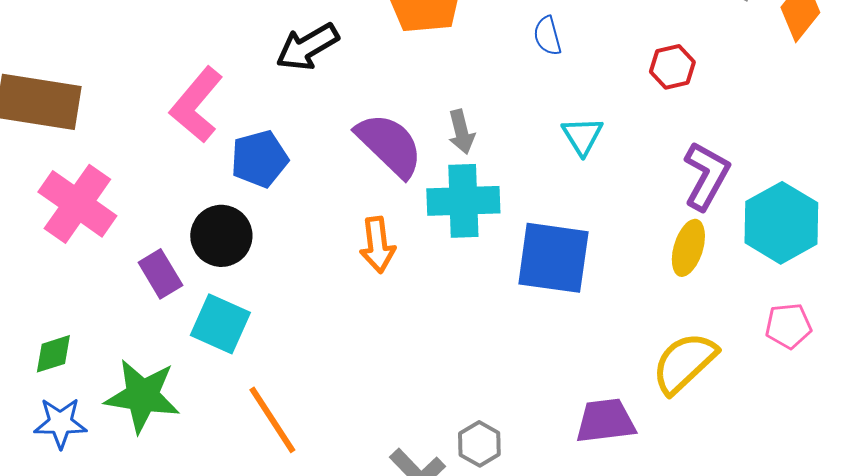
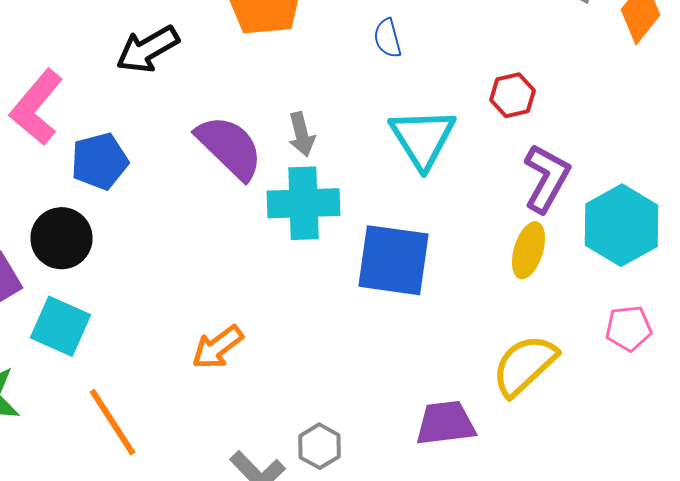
red hexagon: (672, 67) -> (512, 95), moved
cyan triangle: (582, 136) -> (422, 138), size x1.6
orange arrow: (377, 245) -> (218, 347), moved, turned 60

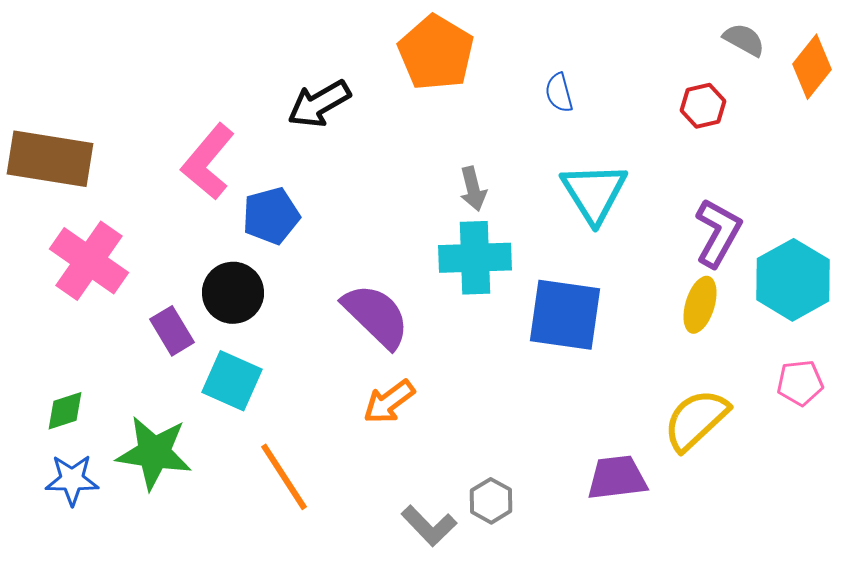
red hexagon: (512, 95) -> (703, 106), moved
purple semicircle: (230, 147) -> (376, 316), moved

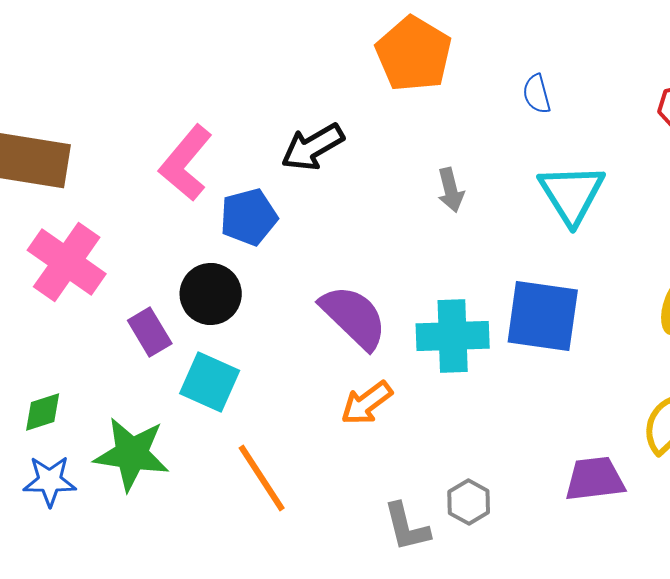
black arrow: (319, 104) -> (313, 147), moved
cyan cross: (475, 258) -> (453, 336), moved
gray L-shape: (429, 526) -> (407, 527), turned 30

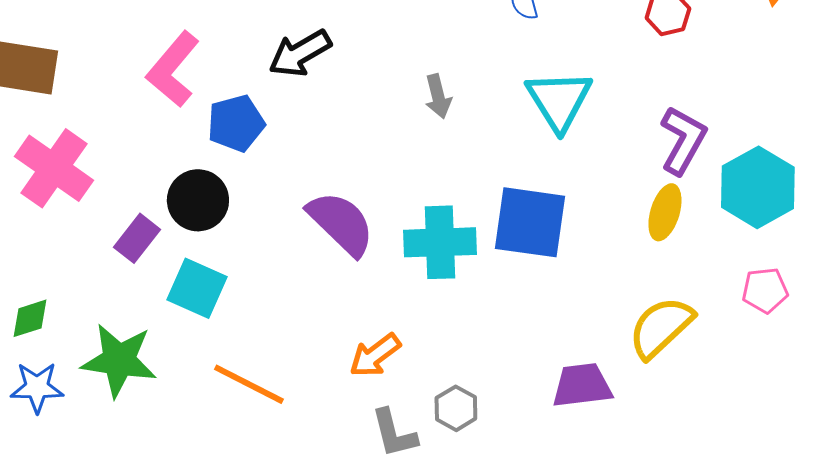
purple rectangle: (150, 332) -> (137, 238), turned 69
orange arrow: (367, 403) -> (375, 355), moved
orange line: (262, 478) -> (249, 384), turned -30

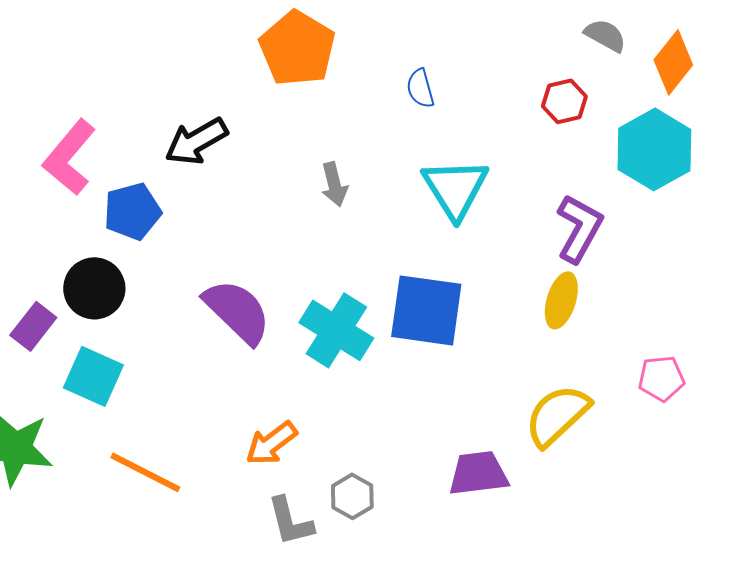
cyan hexagon: (758, 187) -> (654, 149), moved
cyan cross: (440, 242) -> (336, 330), turned 34

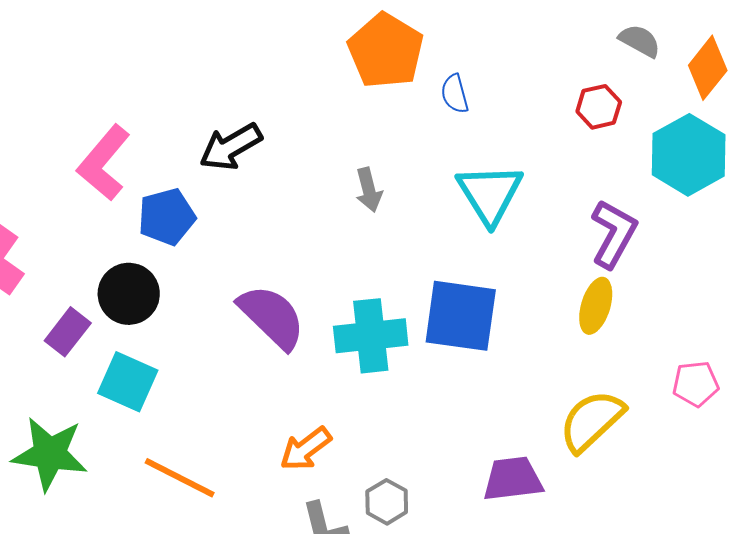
orange pentagon: (297, 48) -> (386, 51), moved
cyan cross: (336, 330) -> (371, 336), turned -38

